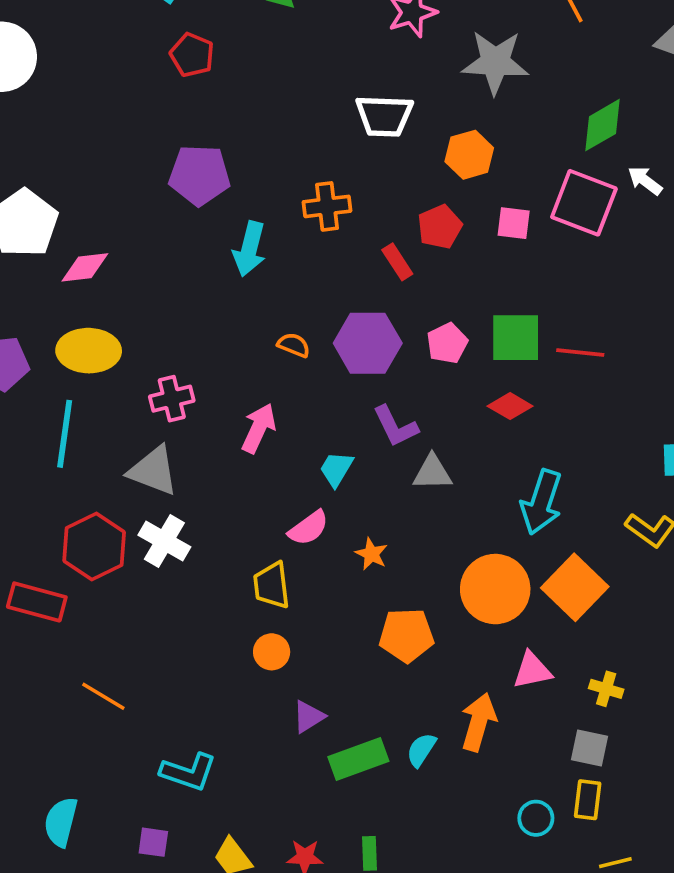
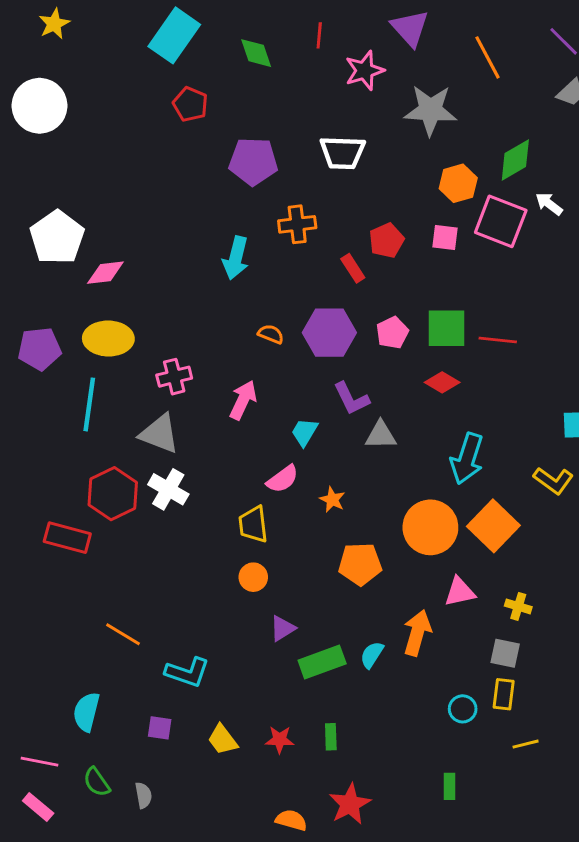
orange hexagon: (469, 155) -> (458, 183), moved
purple pentagon: (199, 175) -> (253, 161), moved
orange line: (103, 696) -> (123, 634), moved

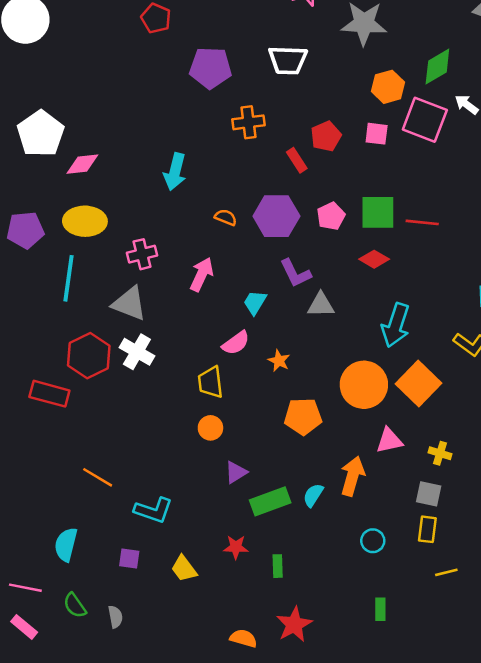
cyan arrow: (236, 258) -> (175, 172), moved
cyan circle: (463, 709) -> (373, 541), moved
red star: (280, 740) -> (236, 547), moved

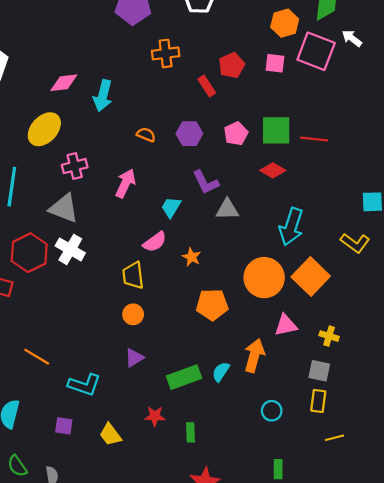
pink diamond: (82, 164) -> (64, 83), moved
purple hexagon: (276, 216) -> (189, 134), size x0.7
yellow ellipse: (85, 221) -> (44, 129), moved, turned -48
purple triangle: (236, 472) -> (134, 358), moved

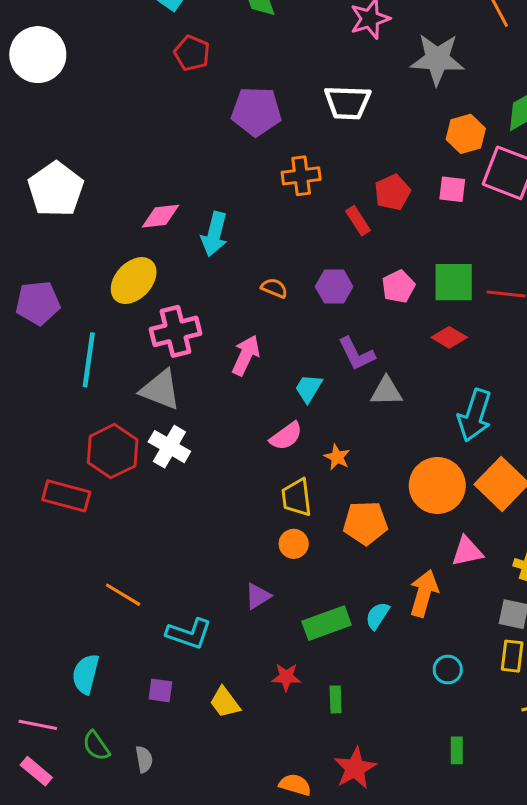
pink cross: (75, 166) -> (175, 331), size x1.4
yellow trapezoid: (133, 275) -> (297, 497), moved
orange circle: (133, 314) -> (294, 544), moved

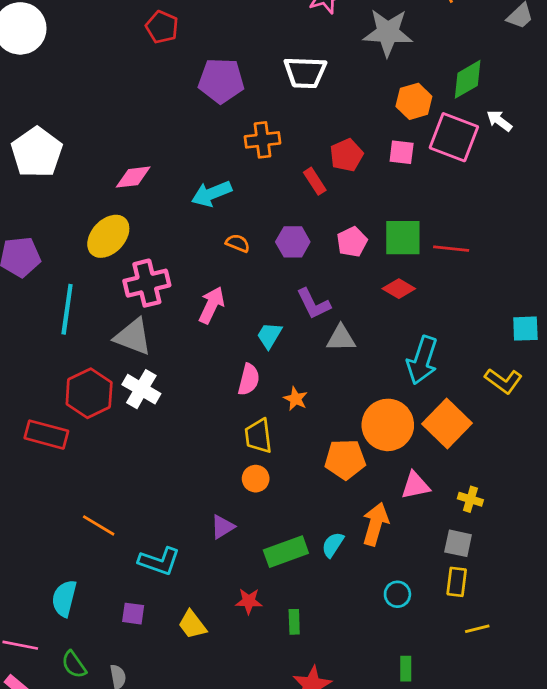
cyan arrow: (214, 234) -> (212, 194), moved, turned 54
pink semicircle: (286, 436) -> (249, 379), turned -40
orange pentagon: (365, 523) -> (345, 459), moved

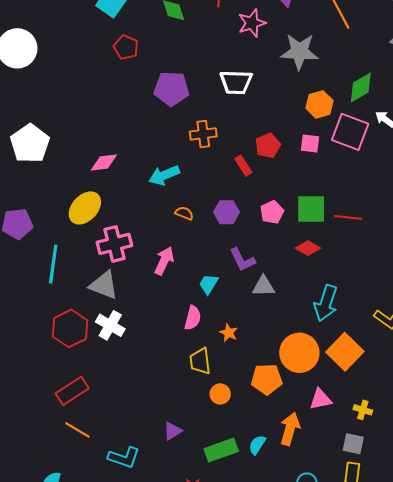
red rectangle: (46, 435) -> (72, 391), moved, turned -48
orange circle: (256, 479) -> (220, 394), moved

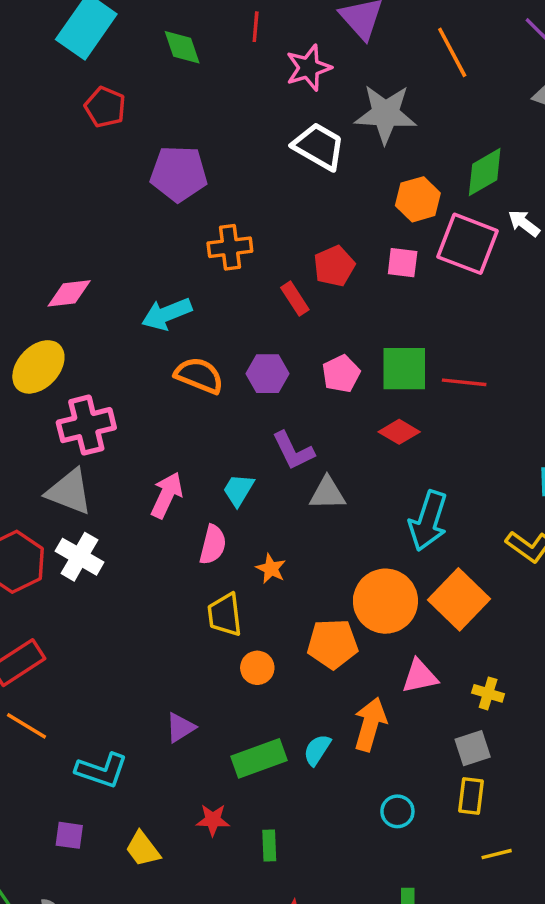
white trapezoid: (236, 82) -> (319, 146), moved, turned -152
orange semicircle: (184, 213) -> (199, 375), size x1.6
pink arrow: (164, 261) -> (167, 495), moved
gray square: (353, 444) -> (473, 748), turned -30

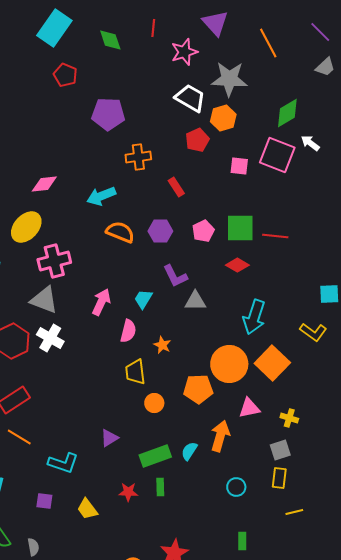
orange hexagon: (418, 199) -> (223, 118), moved
red pentagon: (334, 266) -> (197, 140), moved
green rectangle: (269, 846) -> (160, 487), moved

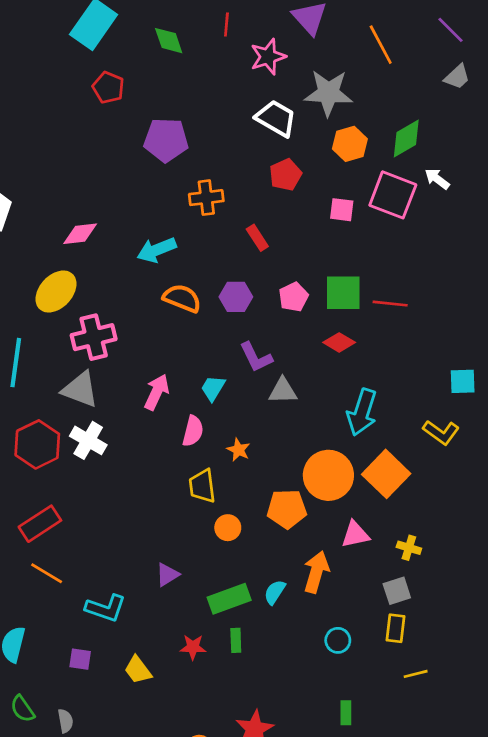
orange hexagon: (223, 118) -> (350, 144), moved

